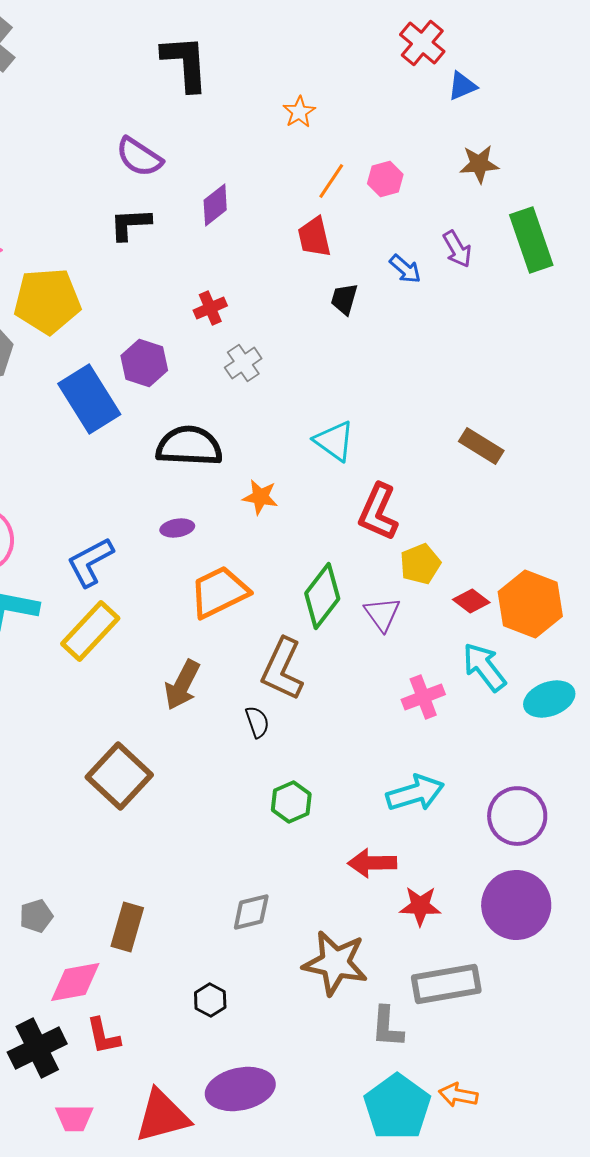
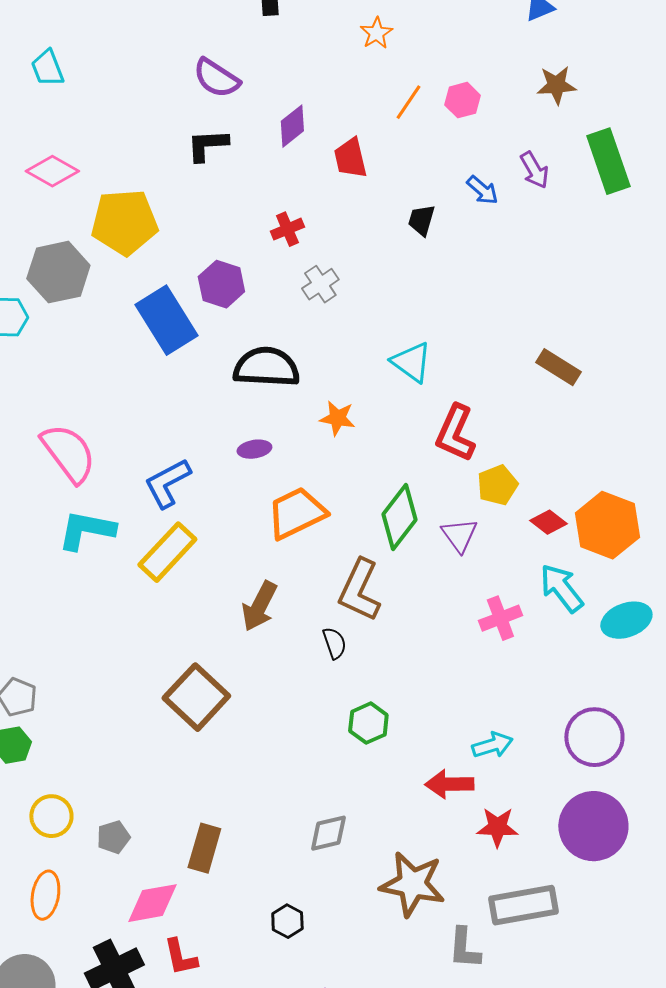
red trapezoid: (314, 237) -> (350, 158), moved
cyan arrow: (415, 793) -> (492, 745), moved, size x0.7

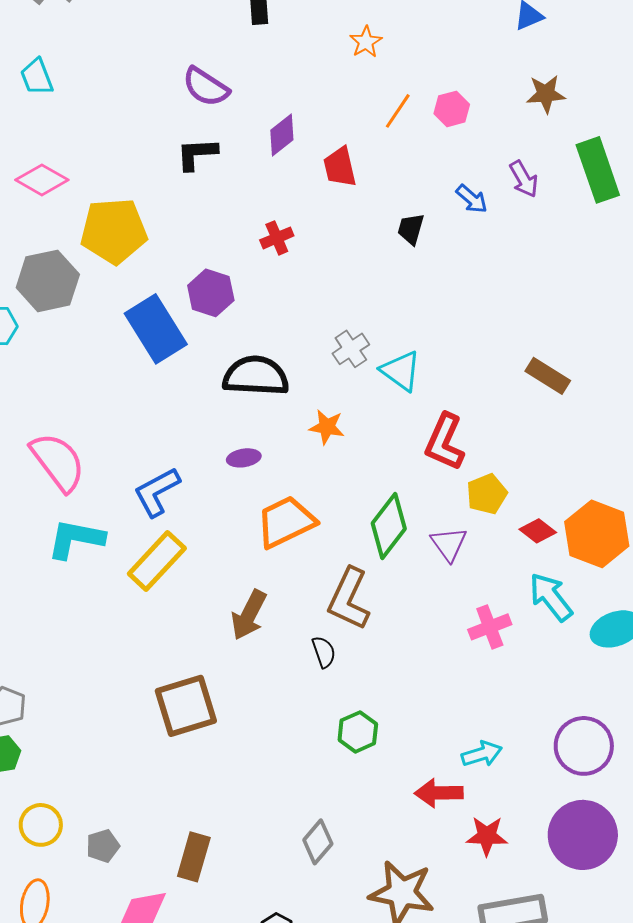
gray cross: (320, 284) -> (351, 349), moved
brown square: (196, 697) -> (186, 706), turned 30
gray diamond: (328, 833) -> (318, 842), turned -36

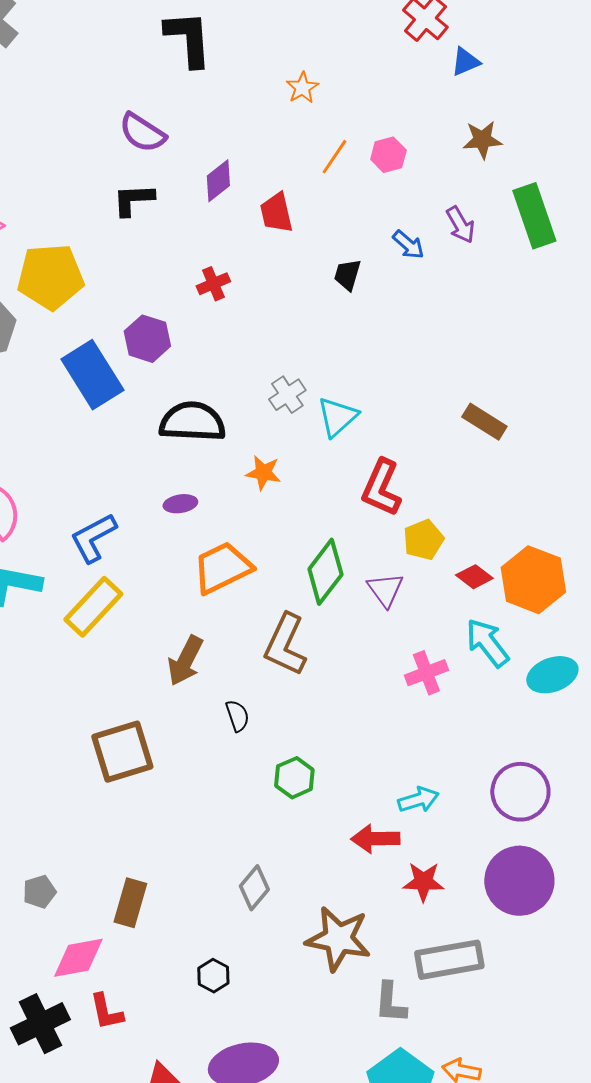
cyan triangle: (401, 371) -> (337, 417), turned 42
black semicircle: (324, 652) -> (237, 716), moved

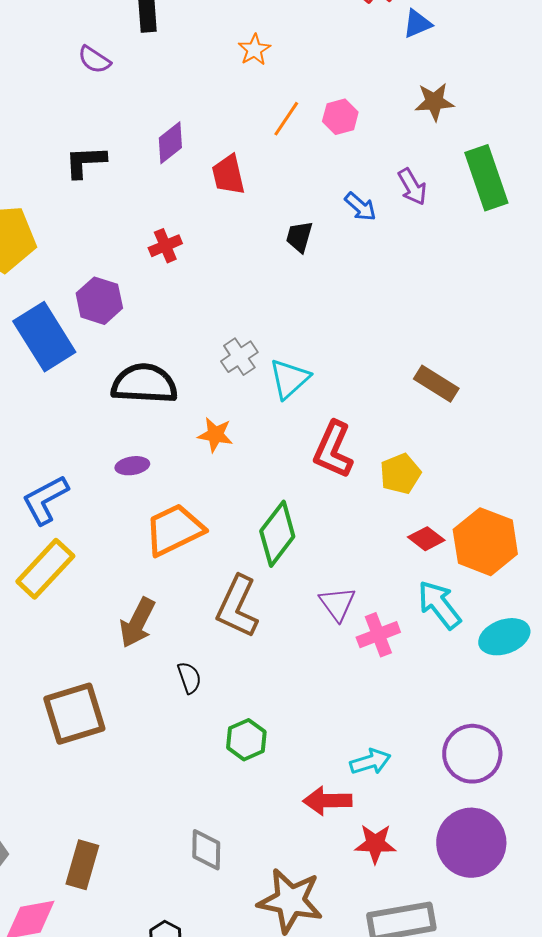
purple semicircle: (142, 133) -> (94, 60), moved, size x0.7
yellow pentagon: (423, 540) -> (400, 474), moved
purple triangle: (385, 590) -> (337, 604), moved
gray diamond: (254, 888) -> (206, 850), turned -39

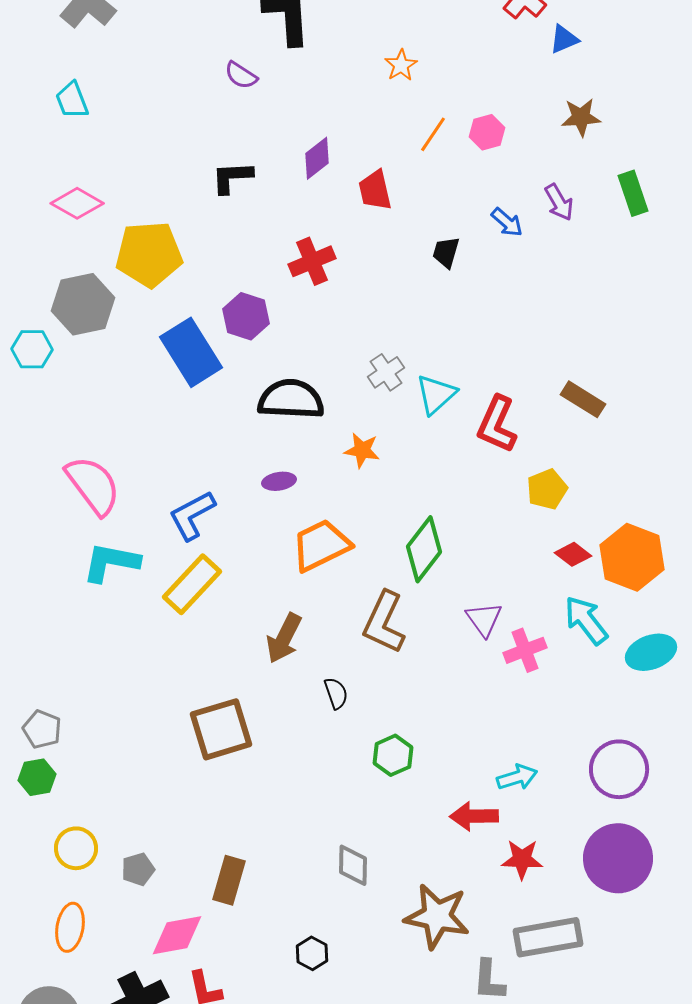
green rectangle: (486, 178) -> (633, 193), size x0.7
red cross: (165, 246) -> (312, 261), size x1.4
red L-shape: (333, 450) -> (497, 424), moved

